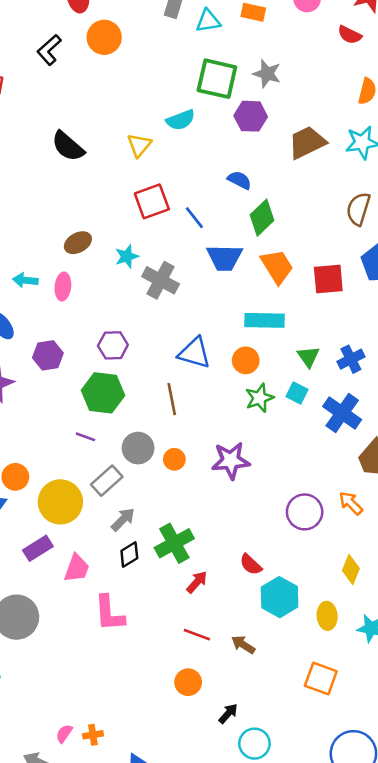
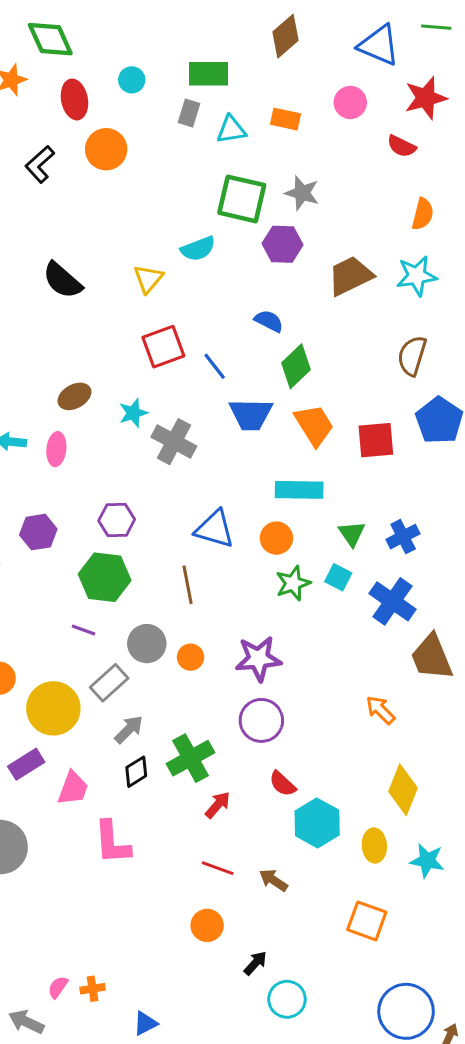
orange arrow: (351, 503) -> (380, 710), moved
purple circle: (305, 512) -> (261, 720), moved
yellow diamond: (351, 570) -> (403, 790), size x1.4

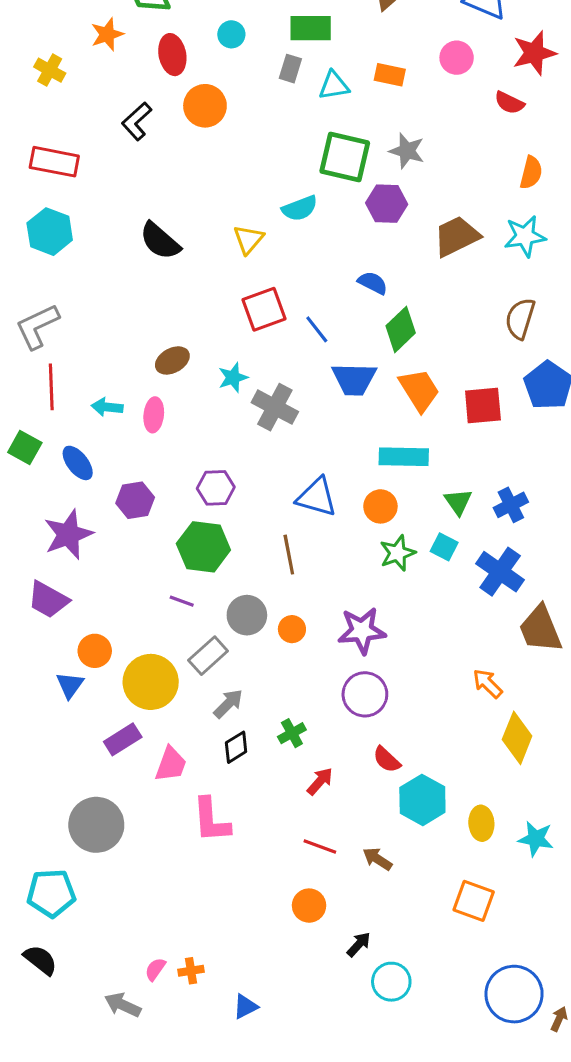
green cross: (191, 758) -> (292, 733), size x0.6
yellow diamond: (403, 790) -> (517, 738), moved

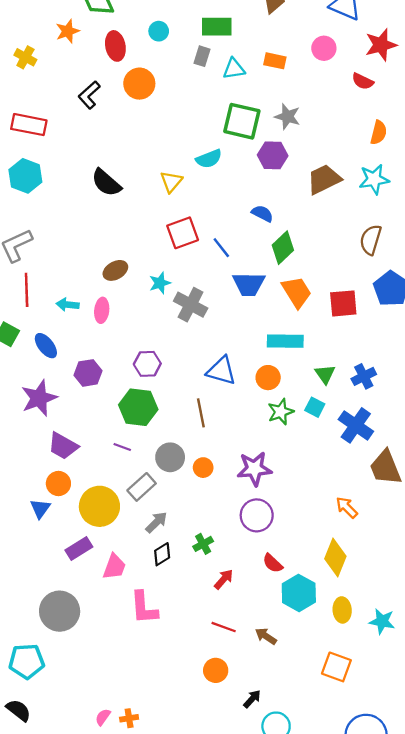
purple trapezoid: (48, 600) -> (63, 446), moved
yellow diamond: (517, 738) -> (335, 558), moved

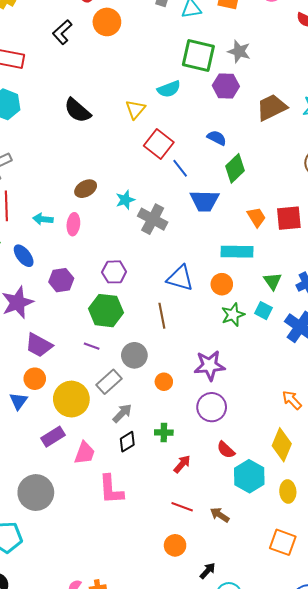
red square: (183, 233) -> (159, 144), moved, turned -32
orange trapezoid: (297, 292) -> (256, 217), moved, size x0.7
orange circle: (203, 468) -> (164, 382), moved
green cross: (203, 544) -> (164, 433), turned 30

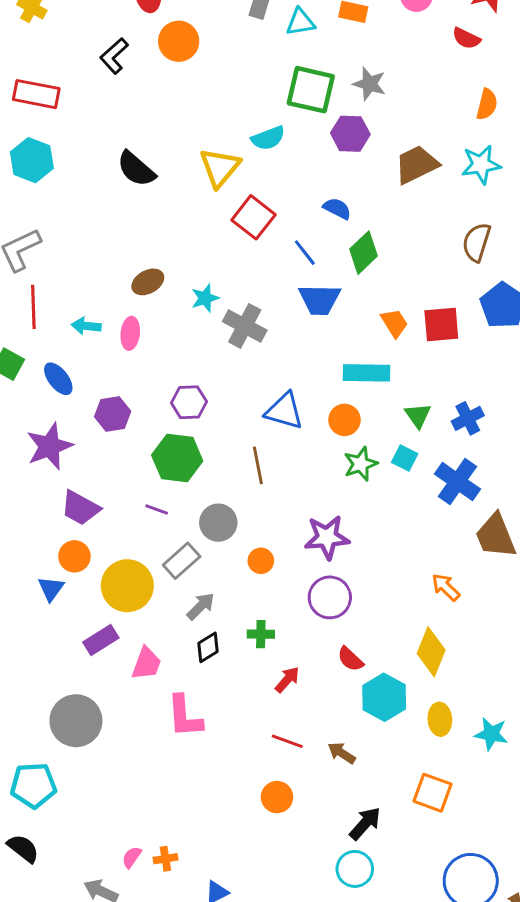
yellow triangle: (135, 109) -> (220, 167), size x1.4
blue line: (180, 168) -> (305, 253), moved
black arrow: (208, 571) -> (365, 823), moved, size x1.4

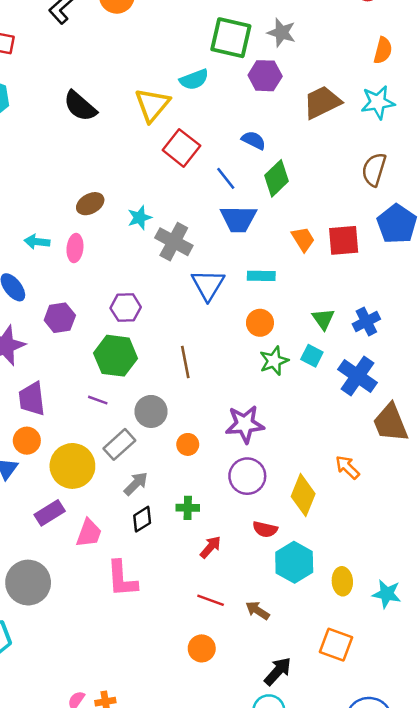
cyan rectangle: (367, 373) -> (261, 276), moved, size x0.7
blue triangle: (284, 411) -> (208, 285), moved, turned 45
purple trapezoid: (80, 508) -> (32, 399), turned 54
yellow diamond: (431, 652) -> (303, 495), moved
red semicircle: (350, 659) -> (265, 529), turned -30

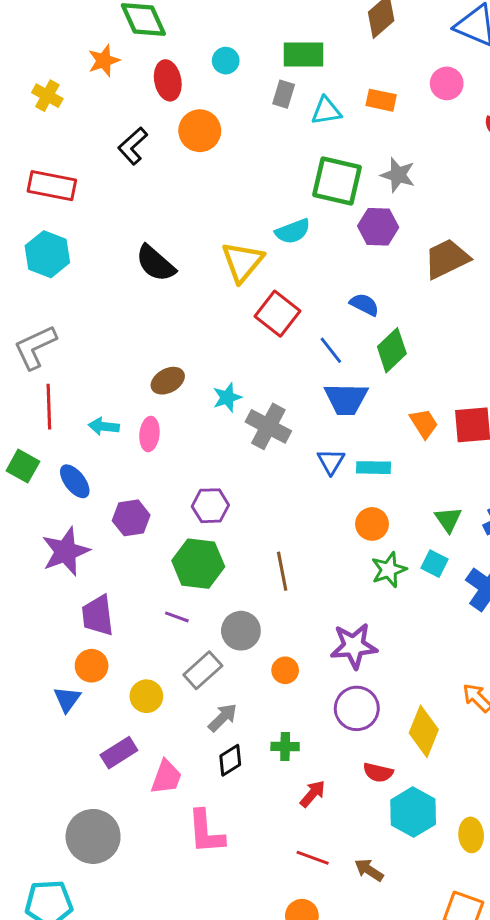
blue triangle: (208, 285) -> (331, 461), moved, size x0.7
yellow circle: (72, 466) -> (146, 696), size x0.6

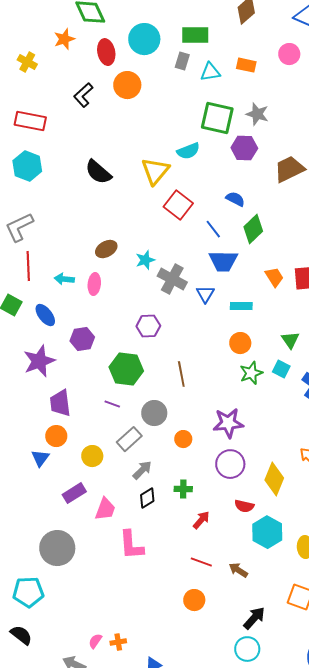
cyan circle: (226, 61) -> (144, 39), size x1.8
blue triangle: (331, 461) -> (205, 294), moved
purple hexagon: (210, 506) -> (148, 326), moved

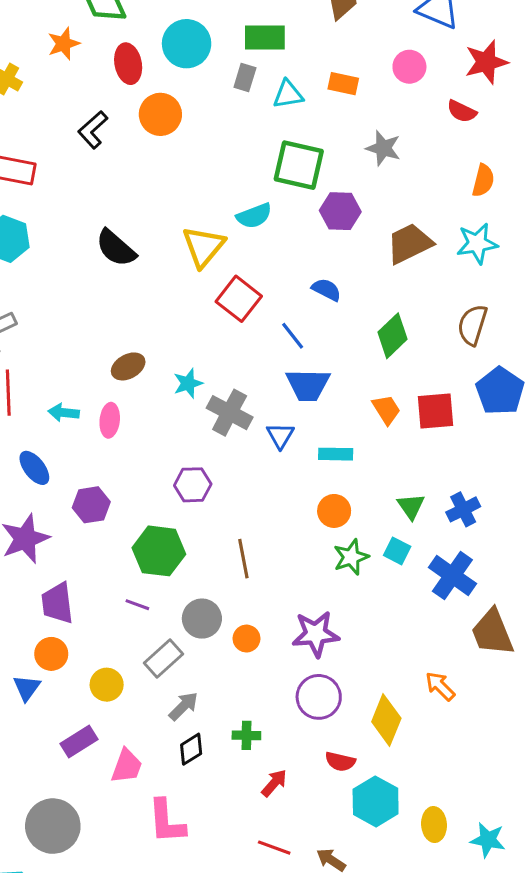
gray star: (257, 114) -> (383, 148), moved
green diamond: (253, 229) -> (393, 336), moved
orange circle: (183, 439) -> (246, 639), moved

